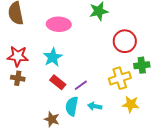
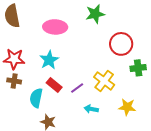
yellow cross: (120, 78) -> (104, 81), moved, turned -35
cyan semicircle: (72, 106) -> (36, 98), moved

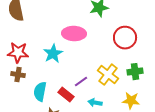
pink ellipse: (55, 27) -> (74, 34), moved
green cross: (138, 68) -> (135, 72), moved
red rectangle: (54, 85) -> (66, 95), moved

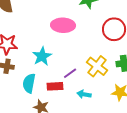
cyan star: (53, 54) -> (42, 56), moved
red rectangle: (66, 95) -> (55, 86), turned -42

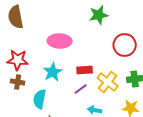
pink ellipse: (63, 25) -> (60, 41), moved
red rectangle: (55, 86) -> (85, 70), moved

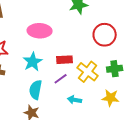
cyan semicircle: (40, 99) -> (36, 90), moved

